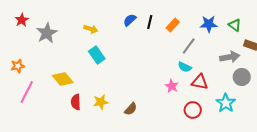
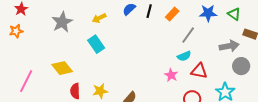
yellow arrow: (91, 29) -> (99, 18), moved, turned 136
gray star: (47, 33) -> (62, 22), moved
orange star: (18, 66) -> (16, 31), moved
cyan semicircle: (185, 67) -> (184, 56), turned -48

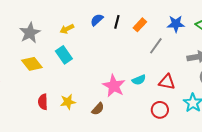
cyan semicircle: (184, 56) -> (139, 80), moved
yellow diamond: (62, 68) -> (32, 64), moved
pink star: (171, 75) -> (114, 86), moved, size x1.6

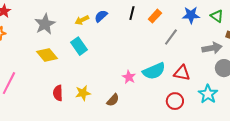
blue semicircle: (97, 20) -> (101, 16), moved
cyan semicircle: (139, 80) -> (154, 71), size x1.6
pink star: (114, 86) -> (129, 77), size x0.6

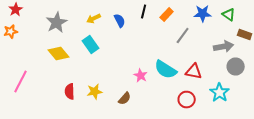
blue semicircle: (101, 16) -> (120, 20), moved, turned 104
cyan semicircle: (154, 71) -> (166, 70), turned 55

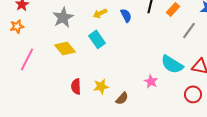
pink star: (141, 76) -> (151, 81), moved
pink line: (21, 82) -> (27, 59), moved
brown semicircle: (125, 98) -> (122, 98), moved

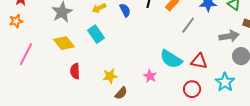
red semicircle: (76, 86) -> (75, 71), moved
yellow star: (101, 86) -> (110, 76), moved

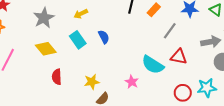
blue semicircle: (125, 10) -> (104, 37), moved
red triangle: (199, 61) -> (179, 57), moved
cyan star: (225, 82) -> (207, 88), turned 30
red circle: (192, 89) -> (183, 93), moved

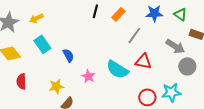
yellow arrow: (81, 14) -> (36, 18), moved
blue semicircle: (104, 37) -> (68, 55), moved
gray arrow: (211, 42) -> (175, 46), turned 42
pink star: (132, 82) -> (88, 76), moved

